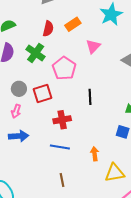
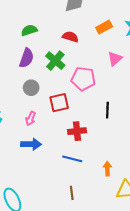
orange rectangle: (73, 24) -> (104, 27), moved
red semicircle: (48, 29) -> (70, 37), turned -91
pink pentagon: (64, 68) -> (83, 79), turned -30
gray circle: (19, 89) -> (31, 88), moved

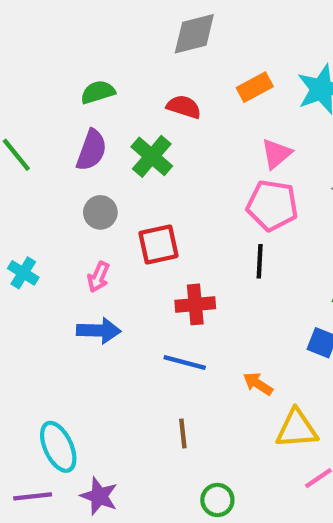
pink pentagon: (83, 79) -> (272, 205), moved
orange arrow: (107, 169) -> (258, 384), turned -56

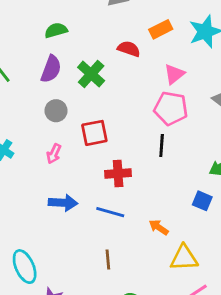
red semicircle: (184, 107) -> (129, 49), moved
blue arrow: (99, 331) -> (63, 203), moved

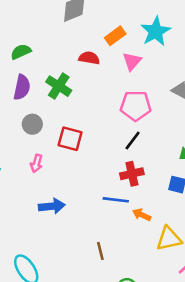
pink triangle: (174, 74) -> (132, 61), moved
red square: (94, 133) -> (70, 139), turned 35
black line: (162, 146) -> (133, 141), turned 42
red cross: (118, 174) -> (132, 174), moved
blue line: (110, 212) -> (116, 200), moved

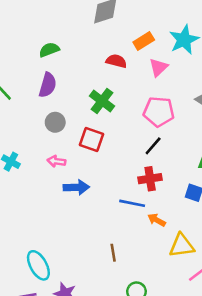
green cross: (59, 86) -> (102, 101), moved
pink arrow: (36, 163) -> (56, 161), turned 78
blue arrow: (52, 206) -> (76, 187), moved

